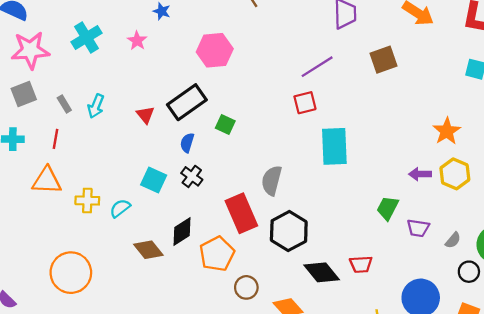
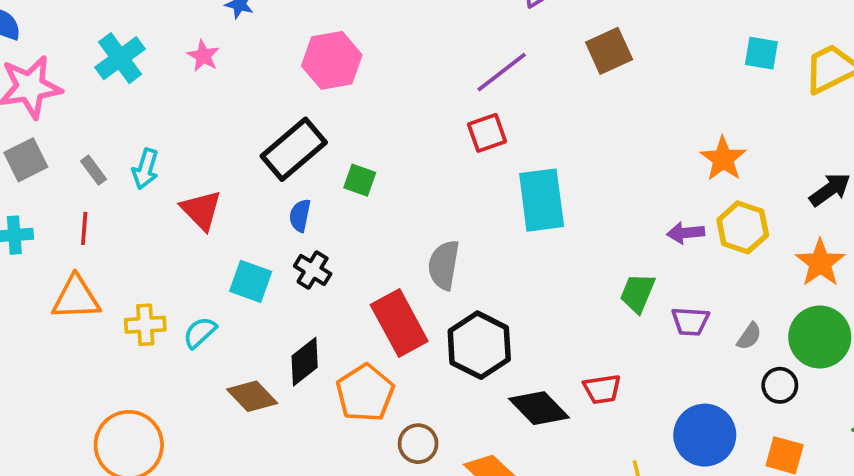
red triangle: (145, 115) -> (201, 210), moved, size x1.4

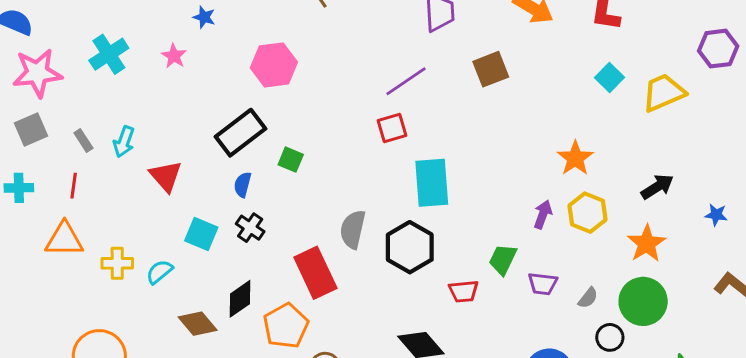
cyan square: (761, 53) -> (610, 77), turned 32
purple arrow: (686, 233) -> (543, 214), turned 112
black hexagon: (479, 345) -> (410, 247), moved
red trapezoid: (602, 389) -> (464, 291), moved

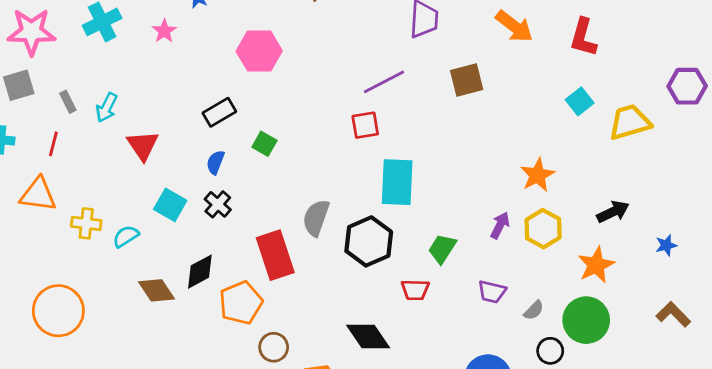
black rectangle: (241, 133) -> (219, 112), size x0.7
blue star: (716, 215) -> (666, 245), turned -30
green trapezoid: (503, 259) -> (442, 249), moved

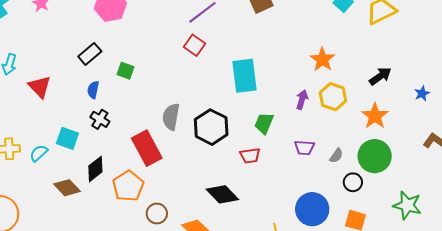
red square: (365, 125) -> (194, 45), turned -35
cyan rectangle: (397, 182) -> (245, 76), moved
cyan square: (170, 205) -> (67, 138), moved

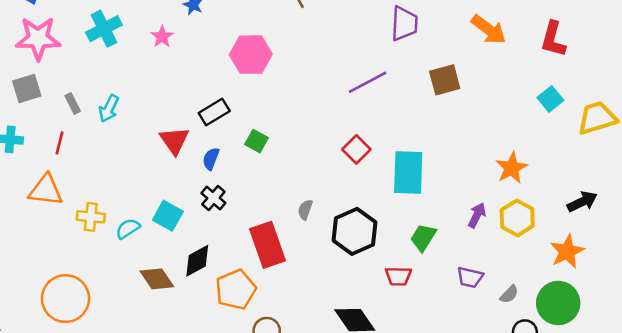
red square: (194, 45) -> (356, 149), moved
red triangle: (40, 87) -> (174, 141), moved
gray semicircle: (171, 117) -> (305, 210), size x0.6

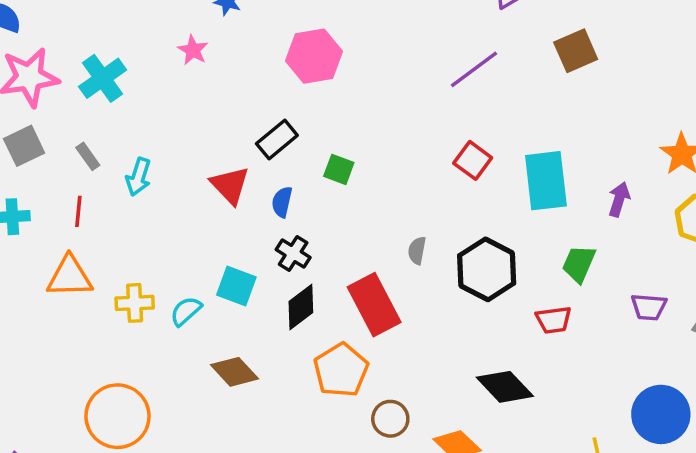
cyan cross: (104, 29) -> (103, 78), moved
cyan arrow: (109, 109) -> (138, 177), moved
purple arrow: (477, 215) -> (619, 199), moved
black diamond: (197, 261) -> (301, 307), moved

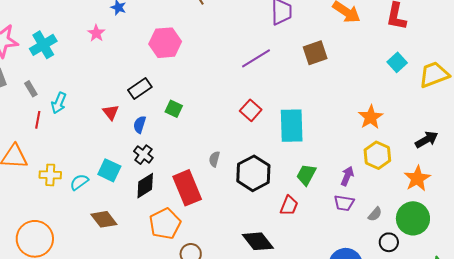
red triangle: (230, 185) -> (111, 112), size x0.7
purple arrow: (619, 199) -> (347, 176), moved
red line: (78, 211) -> (38, 120), moved
red trapezoid: (554, 320) -> (289, 206), turned -65

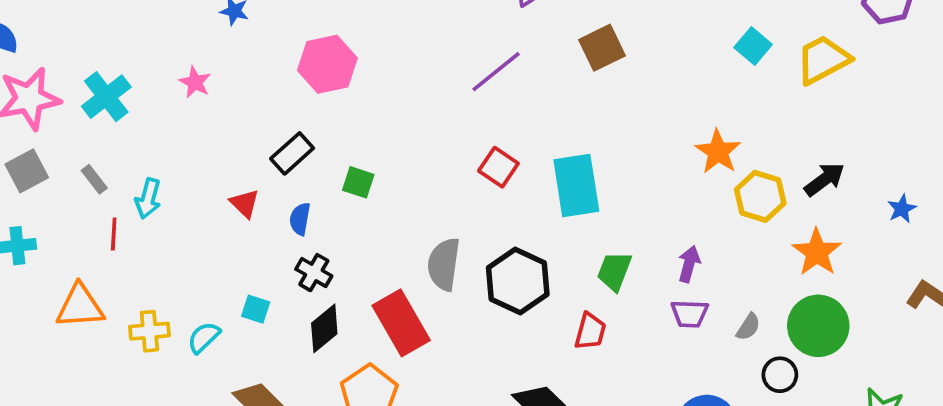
pink star: (96, 33) -> (195, 82), moved
yellow hexagon: (377, 155) -> (760, 196), moved
gray semicircle: (214, 159) -> (444, 264), size x1.8
cyan square: (109, 170) -> (256, 309), size x0.7

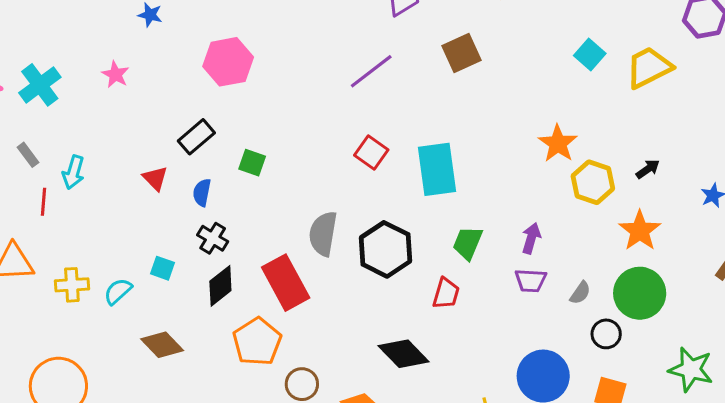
black arrow: (825, 179) -> (648, 169), size x0.7

